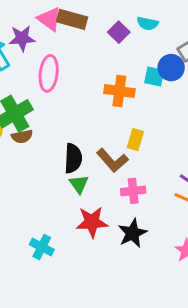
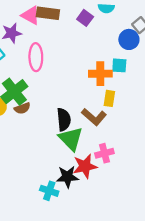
cyan square: (154, 76) -> (119, 65), moved
orange cross: (119, 91) -> (100, 74), moved
green triangle: (79, 184) -> (71, 139), size x1.6
pink cross: (133, 191) -> (104, 153), moved
black star: (133, 233) -> (67, 177), moved, turned 30

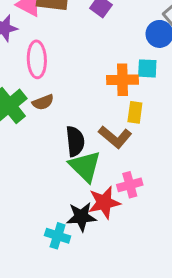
brown semicircle: (22, 108) -> (43, 102), moved

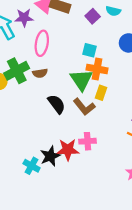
cyan square: (147, 68) -> (90, 50), moved
black semicircle: (75, 141) -> (56, 104), turned -42
green triangle: (85, 166) -> (81, 80), moved
black star: (81, 217) -> (50, 156), turned -30

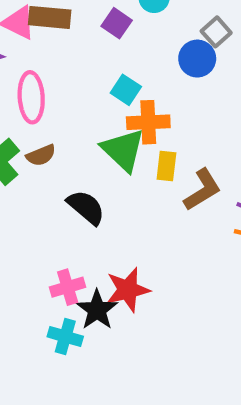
cyan square: (90, 50) -> (126, 90), turned 32
brown L-shape: (84, 107) -> (202, 190), moved, turned -70
pink cross: (88, 141) -> (68, 287), moved

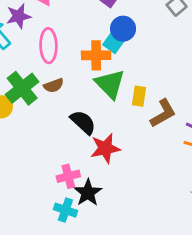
blue circle: (197, 59) -> (123, 29), moved
orange cross: (148, 122) -> (96, 55), moved
red star: (128, 290) -> (105, 148), moved

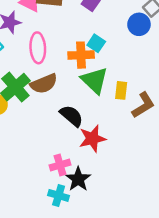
blue circle: (123, 29) -> (139, 24), moved
brown semicircle: (54, 85) -> (44, 84), size x1.5

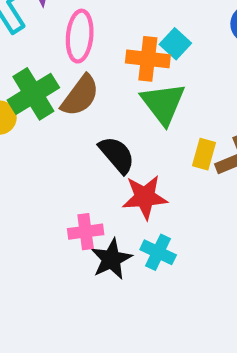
brown semicircle: (44, 84) -> (80, 96), turned -40
yellow rectangle: (121, 90) -> (204, 154), moved
cyan cross: (59, 195) -> (158, 252), moved

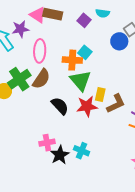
yellow rectangle: (204, 154) -> (100, 94), moved
red star: (145, 197) -> (87, 106), moved

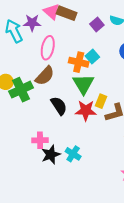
green cross: (19, 79) -> (21, 90), moved

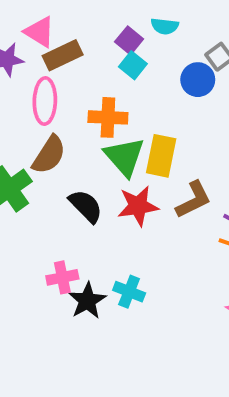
brown rectangle: (67, 13) -> (63, 55), moved, turned -36
cyan square: (92, 57) -> (133, 65), moved
yellow rectangle: (101, 101) -> (161, 156), moved, size x1.5

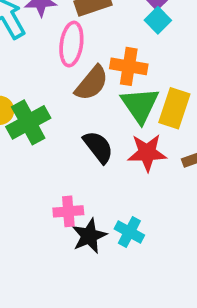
brown semicircle: (49, 155) -> (92, 83), moved

